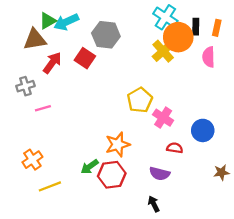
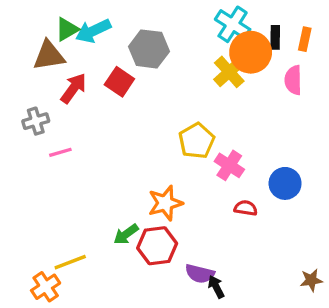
orange cross: (32, 160) -> (46, 287), moved
brown star: (221, 172) -> (311, 280), moved
purple semicircle: (160, 174) -> (200, 274), moved

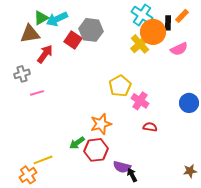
orange rectangle: (305, 39) -> (182, 16), moved, turned 32
pink semicircle: (293, 80) -> (179, 49), turned -114
red square: (119, 82) -> (73, 40), moved
blue circle: (285, 183) -> (189, 103), moved

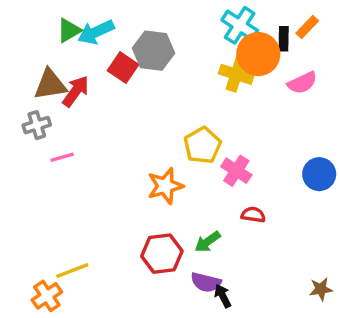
brown triangle: (30, 34) -> (50, 84), moved
yellow cross: (140, 44) -> (236, 74), turned -30
orange star: (101, 124) -> (165, 186), moved
green arrow: (77, 143) -> (208, 242), moved

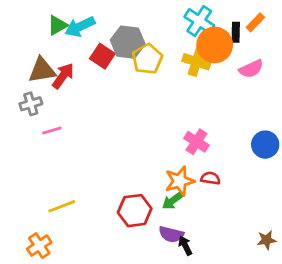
yellow pentagon: (202, 145) -> (147, 59), moved
orange star: (165, 186) -> (180, 181), moved
yellow line: (72, 271) -> (62, 206), moved

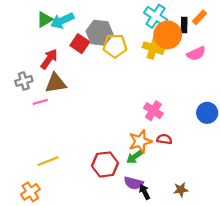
yellow pentagon: (147, 59) -> (115, 46), turned 30
brown triangle: (42, 70) -> (56, 83), moved
brown star: (267, 240) -> (181, 190), moved

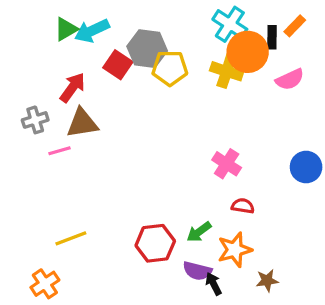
orange star: (140, 141) -> (235, 250), moved

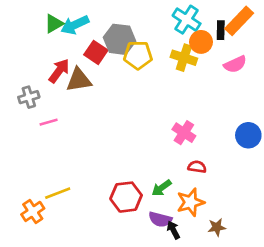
orange rectangle: (295, 26) -> (239, 21), size x1.6
orange circle: (248, 52) -> (201, 42), size x0.7
brown triangle: (82, 123) -> (79, 80), moved
orange cross: (45, 284) -> (33, 211), moved

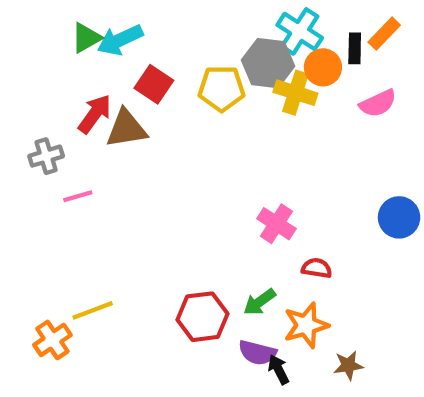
orange rectangle: (239, 21) -> (384, 34), size x0.7
gray hexagon: (120, 39) -> (268, 63), moved
pink cross: (184, 133) -> (276, 224), moved

